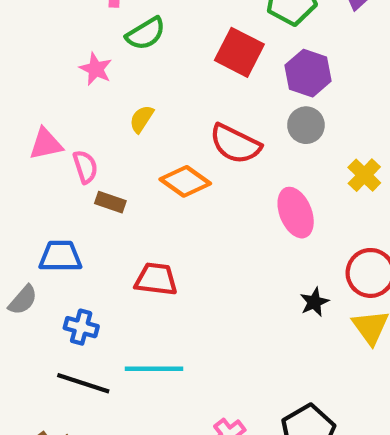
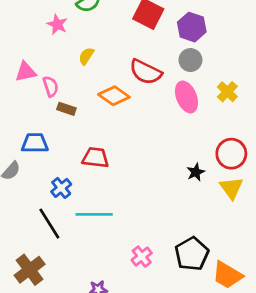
pink ellipse: (296, 213) -> (186, 97), moved
blue cross: (81, 327) -> (61, 188), moved, turned 36
black line: (83, 383) -> (49, 224), turned 40

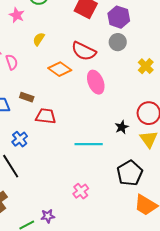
pink ellipse: (186, 97) -> (96, 82), moved
brown rectangle: (66, 109) -> (27, 97), moved
cyan line: (94, 214) -> (89, 144), moved
black pentagon: (192, 254) -> (130, 173), moved

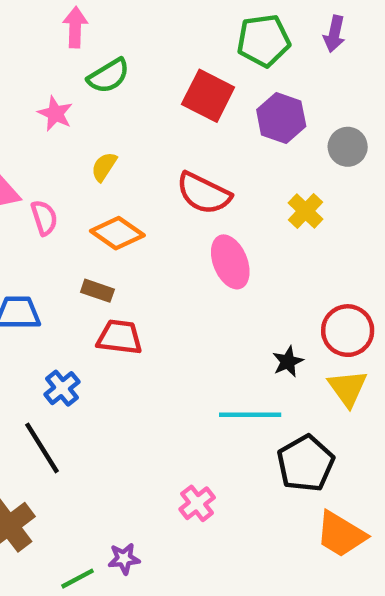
gray circle: (118, 42) -> (348, 147), moved
yellow cross: (146, 66) -> (306, 211), moved
orange diamond: (60, 69) -> (117, 233), moved
brown rectangle: (27, 97) -> (97, 291), moved
cyan line: (89, 144) -> (250, 415), moved

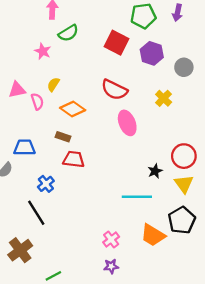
yellow semicircle: (104, 167) -> (53, 84), moved
black pentagon: (306, 463) -> (182, 220), moved
orange trapezoid: (341, 534) -> (153, 235), moved
purple star: (124, 559) -> (111, 266), moved

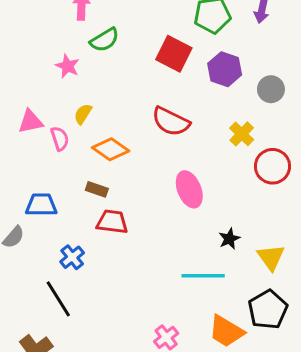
pink ellipse: (127, 123) -> (189, 189), moved
red circle: (184, 156) -> (272, 166), moved

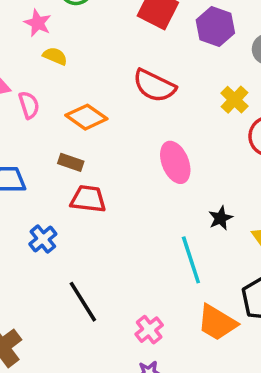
yellow semicircle: (83, 114) -> (55, 56), moved, turned 80
cyan line: (203, 276) -> (191, 260), turned 72
black line: (58, 299) -> (83, 302), moved

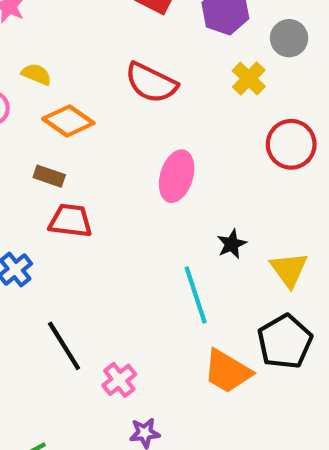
yellow semicircle: (55, 56) -> (36, 74), moved
yellow cross: (234, 100) -> (249, 78), moved
pink ellipse: (175, 162) -> (177, 176), turned 39
pink cross: (149, 330) -> (119, 380), moved

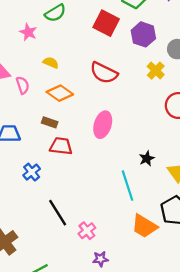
yellow semicircle: (36, 74) -> (51, 63), moved
pink ellipse: (177, 176) -> (103, 125), moved

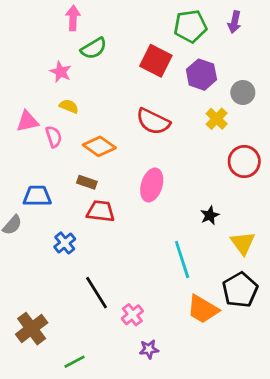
yellow semicircle: (51, 63) -> (69, 106), moved
black star: (147, 159) -> (210, 215), moved

